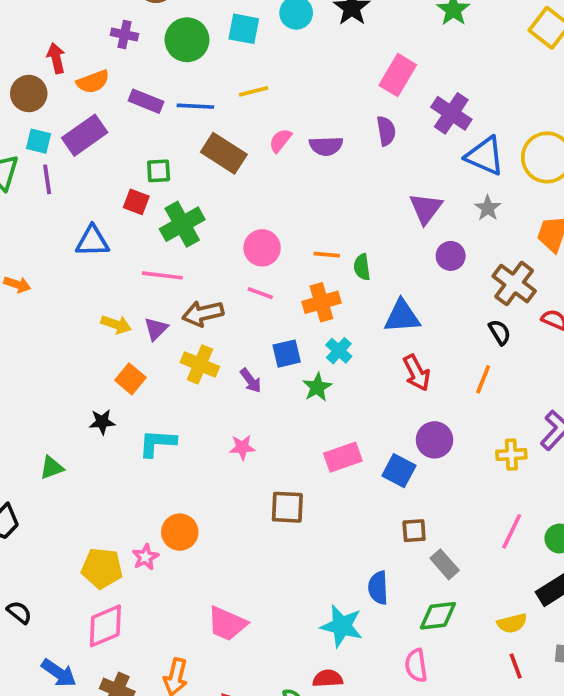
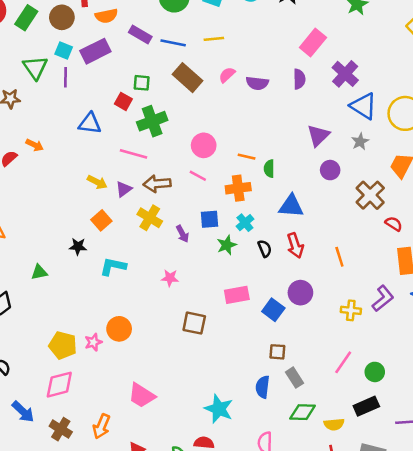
black semicircle: (500, 332) -> (265, 249), moved
orange line: (483, 379) -> (339, 257), turned -48
blue semicircle: (378, 588) -> (263, 387), moved
green diamond: (438, 616) -> (303, 412), moved

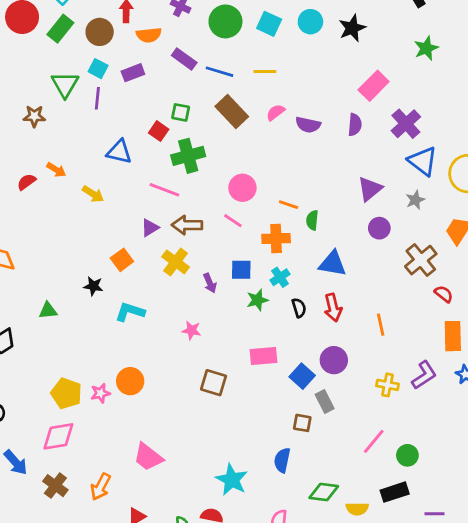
purple rectangle: (95, 51) -> (133, 73), size x0.7
yellow arrow: (97, 182) -> (93, 194), moved
gray rectangle: (295, 378) -> (325, 402), moved

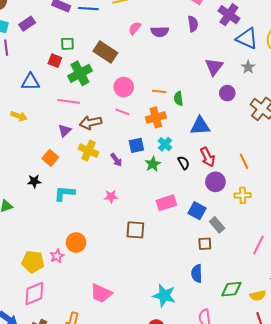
brown rectangle: (232, 111) -> (105, 52), moved
purple circle: (334, 360) -> (215, 182), moved
yellow cross: (388, 385) -> (243, 195), moved

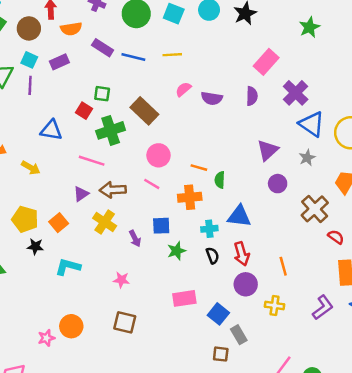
cyan cross: (165, 144) -> (209, 229), moved, turned 32
brown square: (135, 230) -> (125, 322), moved
yellow pentagon: (33, 262) -> (25, 219), moved

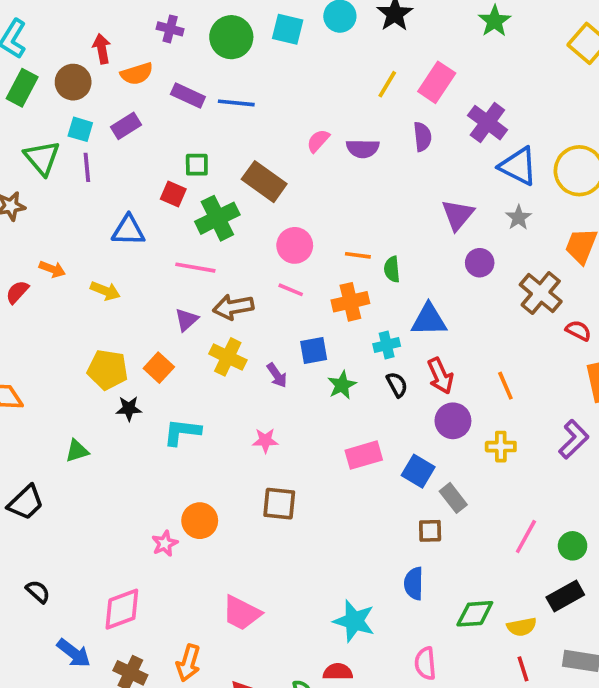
yellow line: (172, 55) -> (387, 84), moved, turned -48

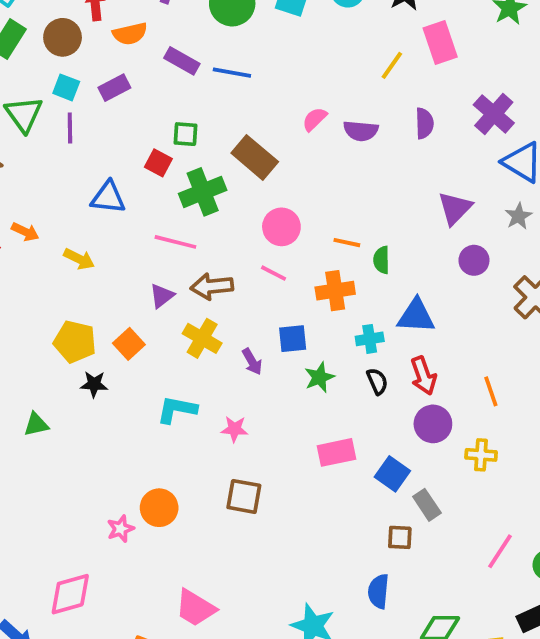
pink rectangle: (437, 82) -> (440, 42), moved, turned -57
cyan L-shape: (182, 432) -> (177, 410), moved

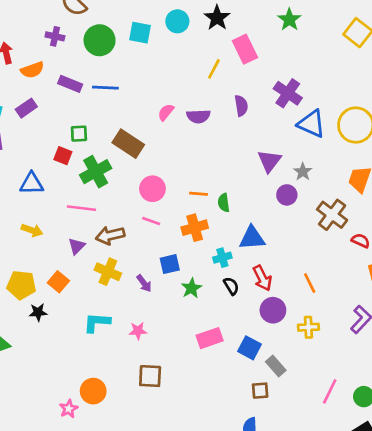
gray star: (518, 216) -> (303, 172), moved
yellow arrow: (79, 259) -> (32, 230), moved

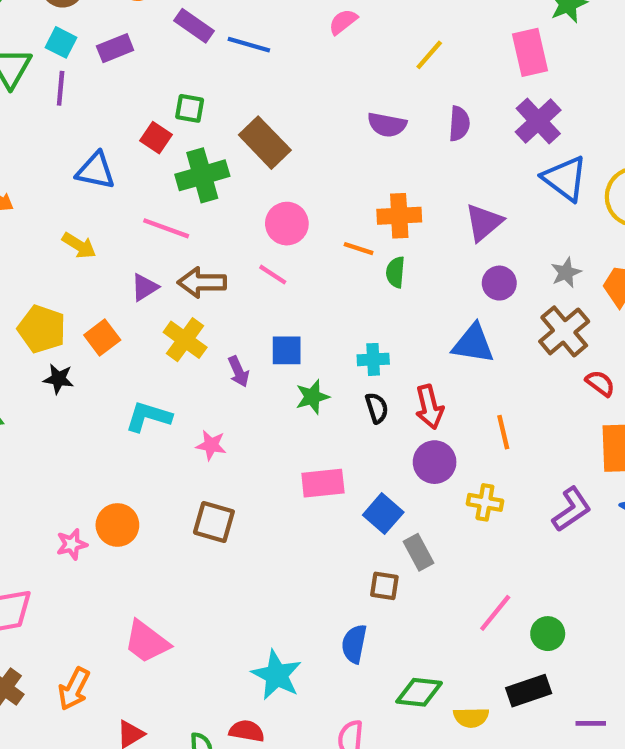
pink rectangle: (245, 49) -> (530, 52), moved
pink semicircle: (166, 112) -> (343, 22), moved
gray star: (303, 172) -> (566, 273), moved
orange cross: (195, 228) -> (399, 216), moved
blue triangle: (252, 238) -> (473, 344), moved

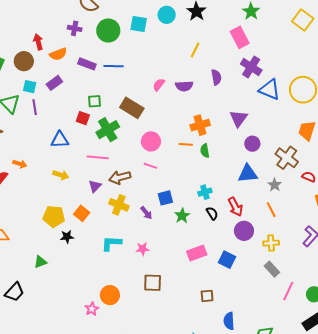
pink semicircle: (343, 22) -> (159, 85), moved
gray star: (566, 273) -> (275, 185), moved
gray rectangle: (418, 552) -> (272, 269), moved
brown square: (384, 586) -> (207, 296), moved

